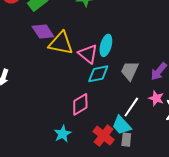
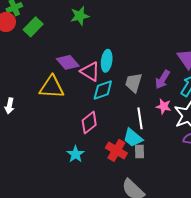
purple diamond: (43, 32) -> (68, 62), moved
yellow triangle: (61, 43) -> (52, 87), moved
white line: (131, 107) -> (140, 118), turned -35

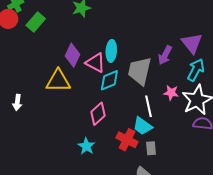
purple diamond: (68, 62) -> (72, 55), turned 70
purple arrow: (162, 79) -> (165, 55), moved
gray trapezoid: (134, 83) -> (140, 71), size x1.4
gray rectangle: (139, 151) -> (151, 148), moved

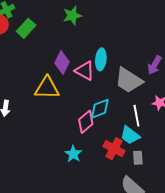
gray trapezoid: (140, 71) -> (129, 80), turned -72
cyan diamond: (109, 80) -> (100, 109), moved

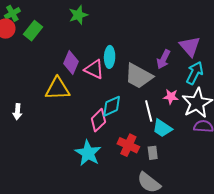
cyan trapezoid: (130, 135) -> (162, 128), moved
cyan star: (73, 154) -> (88, 153), size x1.5

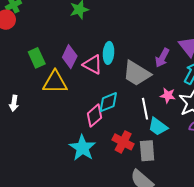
green rectangle: (33, 31) -> (37, 58), moved, turned -66
gray rectangle: (153, 153) -> (147, 151), size x1.5

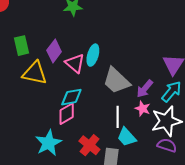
purple arrow: (162, 58) -> (145, 89), moved
cyan diamond: (108, 102) -> (71, 97), moved

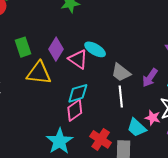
cyan ellipse: (93, 55) -> (95, 49), turned -70
gray trapezoid: (116, 81) -> (121, 73), size x0.7
pink star: (143, 109) -> (153, 118), moved
white line: (118, 117) -> (121, 97), moved

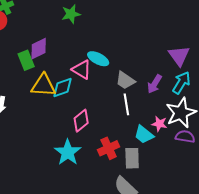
purple diamond: (56, 49) -> (39, 49), moved, turned 35
cyan diamond: (78, 93) -> (63, 87), moved
red cross: (101, 139) -> (109, 148), turned 35

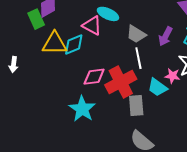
pink diamond: (81, 121) -> (94, 77), turned 35
red cross: (109, 148) -> (121, 82), moved, size x1.4
gray rectangle: (132, 158) -> (136, 106), moved

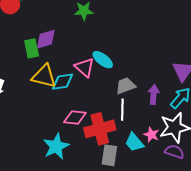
gray trapezoid: (136, 34) -> (125, 86), turned 115
purple arrow: (165, 36) -> (154, 94), turned 144

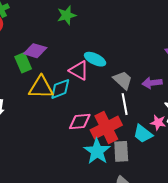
purple diamond: (46, 39) -> (35, 51), turned 45
gray trapezoid: (125, 86) -> (123, 80), turned 75
purple arrow: (154, 94) -> (152, 83), turned -90
cyan star: (56, 146) -> (97, 151), moved

